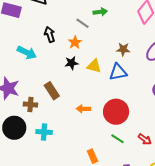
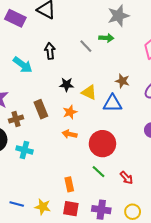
orange star: (75, 42) -> (70, 112), moved
brown cross: (30, 105) -> (16, 119), turned -32

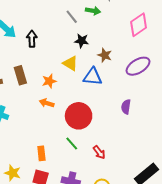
black arrow: (50, 51) -> (32, 39), moved
black star: (67, 85) -> (82, 41), moved

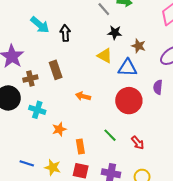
orange star: (49, 81) -> (59, 129), moved
purple semicircle: (126, 107) -> (158, 87), moved
red circle: (79, 116) -> (129, 101), moved

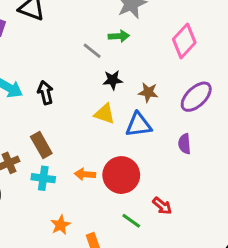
red circle: (129, 101) -> (121, 175), moved
cyan cross: (37, 110) -> (43, 178), moved
red arrow: (138, 143) -> (162, 206), moved

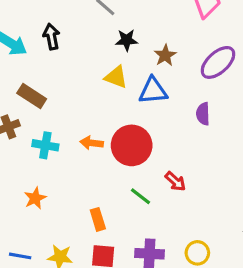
brown star: (148, 92) -> (165, 55), turned 30
black arrow: (45, 93) -> (51, 37), moved
brown rectangle: (41, 145) -> (32, 96), moved, turned -30
orange star: (60, 225) -> (35, 198), moved

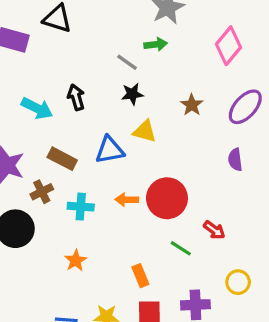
black star: (127, 40) -> (132, 94), moved
blue triangle: (153, 91) -> (110, 150), moved
yellow circle: (197, 253) -> (238, 282), moved

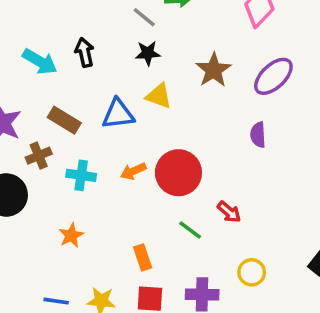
brown star: (192, 105) -> (214, 70), size x1.4
orange arrow: (127, 200) -> (133, 171), turned -30

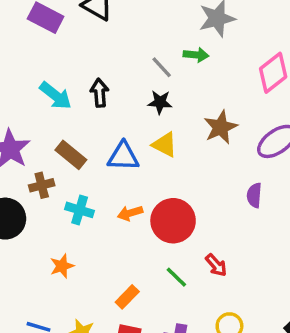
orange rectangle: (143, 257) -> (127, 297), turned 55

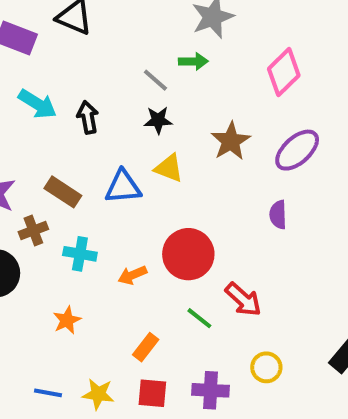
cyan arrow: (56, 96) -> (37, 104), moved
orange arrow: (130, 213) -> (132, 275), moved
red arrow: (216, 265) -> (243, 299), size x1.4

